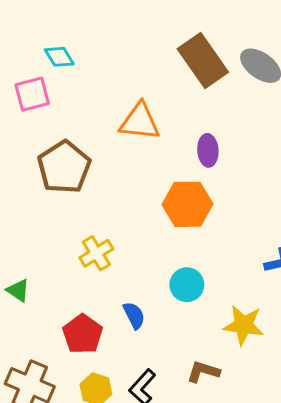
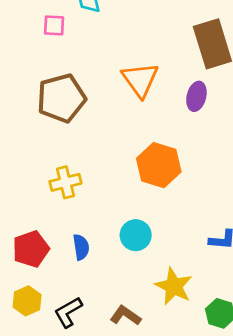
pink square: (32, 94) -> (54, 25), size x0.7
orange triangle: (140, 122) -> (140, 80), turned 30
purple ellipse: (208, 150) -> (196, 96), moved

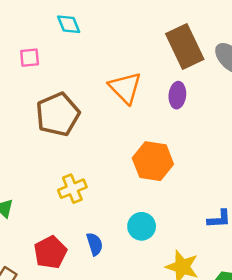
pink square: (54, 25) -> (30, 58), moved

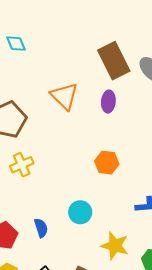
orange hexagon: (153, 161) -> (107, 163), moved, size x0.7
yellow cross: (72, 189) -> (22, 165), moved

